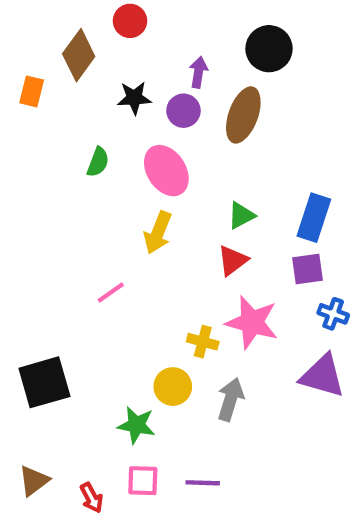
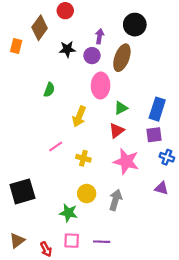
green semicircle: (98, 162) -> (49, 90), moved
pink ellipse: (166, 171) -> (101, 86), moved, turned 35
yellow cross: (203, 342) -> (83, 158), moved
purple triangle: (322, 376) -> (162, 188), size x0.6

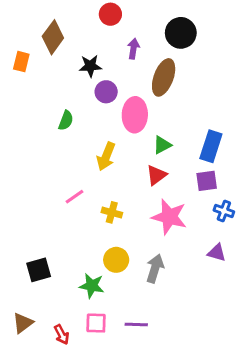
red circle: (65, 11) -> (110, 14), moved
purple circle: (92, 56) -> (106, 92), moved
black square: (22, 191) -> (39, 270), moved, size x0.7

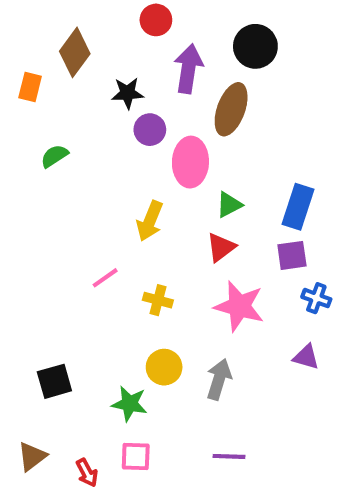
purple arrow: (133, 49) -> (188, 69), size x1.6
green semicircle: (66, 121) -> (54, 156), moved, turned -144
purple line: (136, 324) -> (229, 456), moved

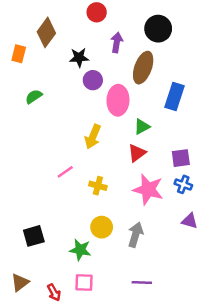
purple arrow: (188, 69) -> (117, 42), size x0.7
blue rectangle: (298, 207) -> (175, 96), moved
blue cross: (316, 298) -> (183, 184), moved

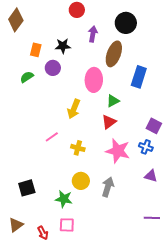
brown diamond: (46, 32) -> (16, 20), moved
orange rectangle: (19, 54) -> (36, 50), moved
purple circle: (93, 80) -> (53, 68), moved
purple square: (181, 158) -> (154, 126), moved, turned 35
purple line: (142, 282) -> (152, 218), moved

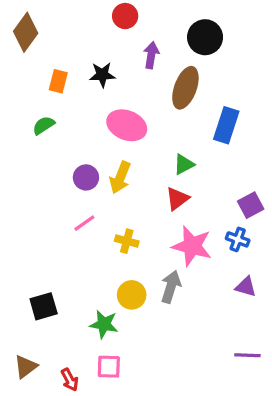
purple circle: (53, 68) -> (86, 177), moved
pink ellipse: (94, 80) -> (127, 125), moved, turned -70
purple square: (154, 126) -> (251, 205), turned 35
gray arrow: (108, 187) -> (171, 287), moved

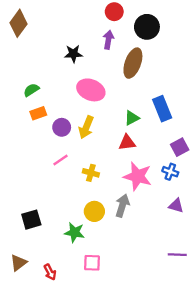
red circle: (125, 16) -> (114, 12), moved
orange rectangle: (58, 81) -> (38, 113), moved, turned 56
blue rectangle: (226, 125) -> (162, 109), moved, turned -40
red triangle: (177, 199) -> (127, 142), turned 30
pink square: (109, 367) -> (92, 263), moved

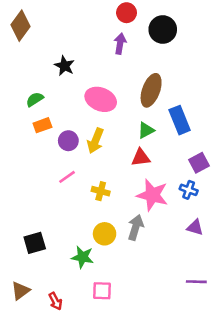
black star: (73, 54) -> (64, 66), moved, turned 30
brown ellipse: (133, 63) -> (151, 90), moved

